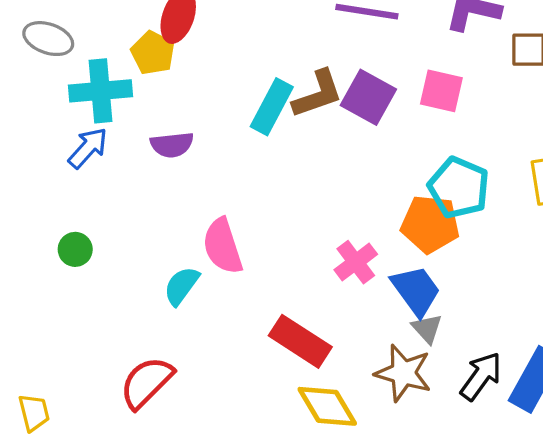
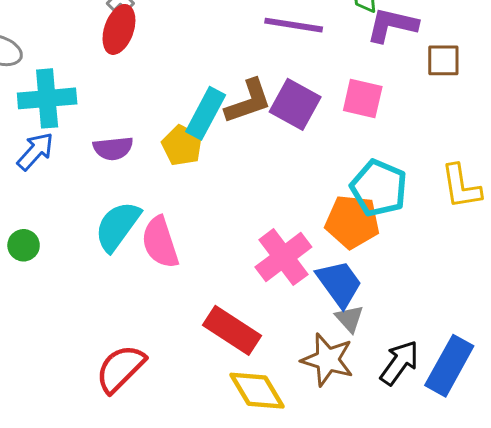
yellow pentagon: (153, 53) -> (182, 145), moved
pink cross: (356, 262) -> (283, 257), size x1.4
cyan semicircle: (181, 286) -> (118, 226), moved, size x1.4
red semicircle: (147, 383) -> (120, 369), moved

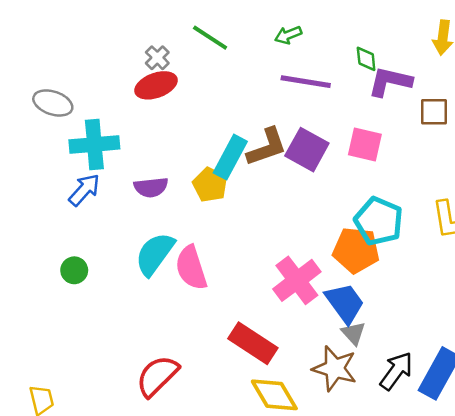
red ellipse: (119, 29) -> (156, 85), turned 51

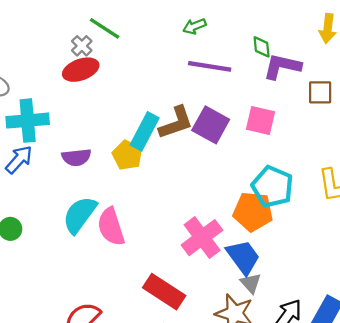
green line: (210, 38) -> (105, 28), moved

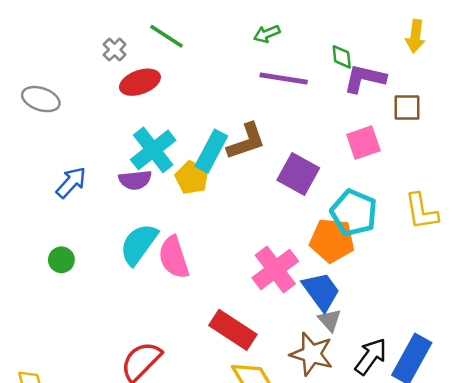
gray cross: (82, 46) -> (115, 50), moved
cyan cross: (28, 121) -> (153, 150), moved, turned -33
pink square: (261, 121) -> (363, 143), moved, turned -32
purple square: (211, 125) -> (298, 174), moved

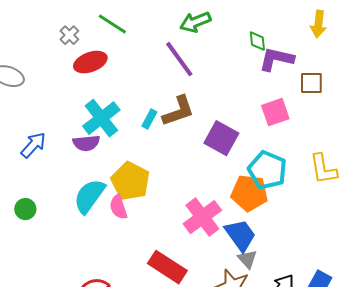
green arrow: (267, 34) -> (195, 22), size x1.4
purple line: (284, 79) -> (179, 59), moved, turned 45
cyan rectangle: (211, 151) -> (149, 119), size x0.6
yellow pentagon: (192, 178) -> (130, 181), moved, size x1.4
pink semicircle: (174, 257) -> (118, 207), size x0.7

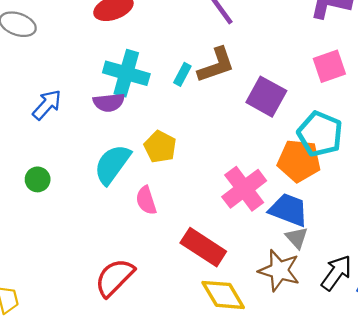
cyan cross: (101, 118) -> (126, 73), turned -36
yellow pentagon: (130, 181) -> (160, 147), size x0.7
pink semicircle: (118, 207) -> (146, 200), moved
blue trapezoid: (240, 235) -> (288, 210), turned -33

